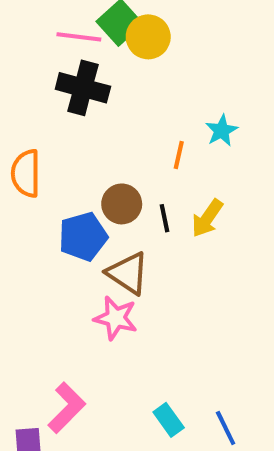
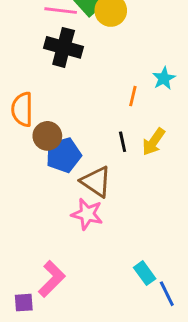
brown circle: (122, 204) -> (47, 136), moved
cyan rectangle: (169, 420) -> (145, 273), moved

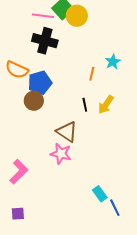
orange semicircle: (22, 109) -> (17, 70), moved, turned -65
blue pentagon: (64, 155) -> (40, 83), moved
pink L-shape: (52, 279) -> (19, 172), moved

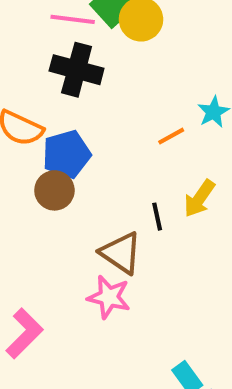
orange line: (92, 74) -> (171, 136), turned 48
black line: (85, 105) -> (157, 217), moved

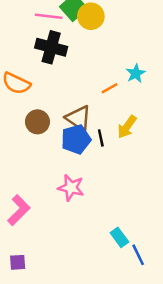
blue pentagon: (67, 154) -> (76, 139), moved
brown triangle: (121, 253) -> (78, 118), moved

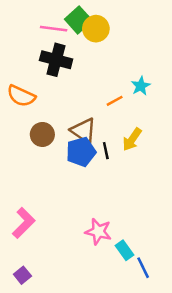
pink star: (71, 188) -> (98, 232), moved
purple square: (18, 262) -> (22, 275), turned -35

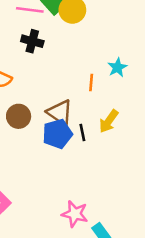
black cross: (56, 60) -> (32, 41), size x0.7
orange line: (115, 101) -> (91, 82), turned -56

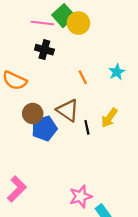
orange line: (91, 82) -> (83, 77), moved, turned -32
blue pentagon: (57, 134) -> (44, 128), moved
pink star: (75, 214) -> (81, 197), turned -30

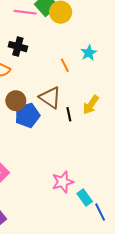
black cross: (44, 50) -> (18, 47), moved
cyan star: (117, 72) -> (89, 53), moved

